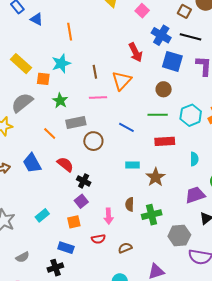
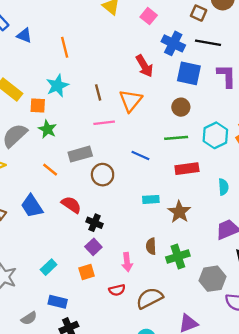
green star: (60, 101) -> (47, 129), moved
blue rectangle: (66, 248) -> (58, 302), moved
brown semicircle: (125, 248) -> (150, 298), size x1.6

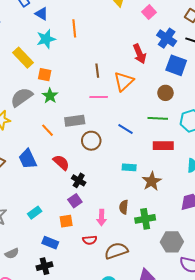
cyan star: (57, 86) -> (46, 39), moved
blue rectangle: (58, 302) -> (50, 243), moved

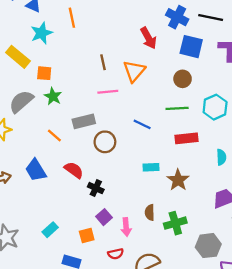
purple square: (75, 201) -> (104, 217), moved

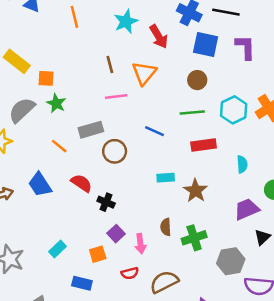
cyan star: (41, 33) -> (126, 21), moved

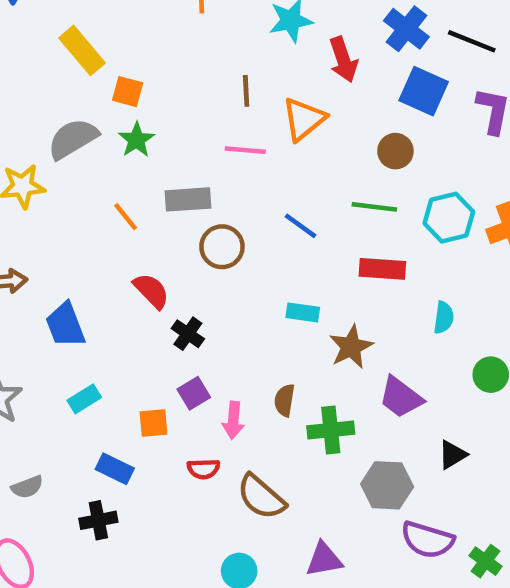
blue trapezoid: (40, 185) -> (65, 325), moved
purple trapezoid: (247, 209) -> (401, 397), moved, turned -132
brown semicircle: (164, 282) -> (261, 497), turned -124

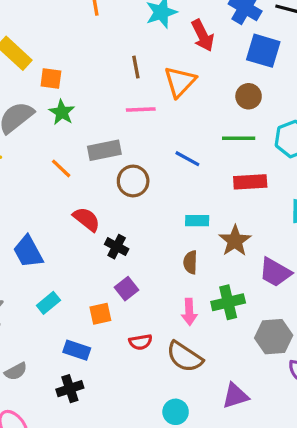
brown semicircle: (284, 400) -> (190, 262), moved
pink arrow: (233, 420) -> (189, 312), moved

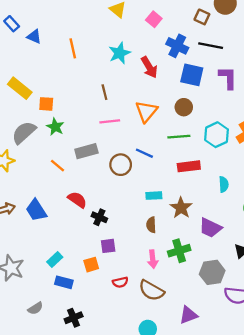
orange triangle: (180, 82) -> (146, 111), moved
brown circle: (133, 181) -> (121, 165), moved
blue trapezoid: (28, 252) -> (36, 210), moved
purple square: (126, 289) -> (108, 246), turned 35
blue rectangle: (77, 350) -> (64, 282), moved

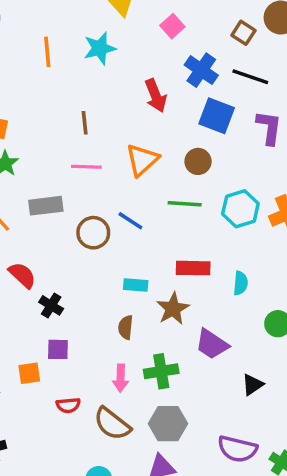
cyan star: (120, 53) -> (100, 48), moved
red rectangle: (189, 166) -> (193, 268), moved
gray hexagon: (212, 272) -> (168, 424), moved

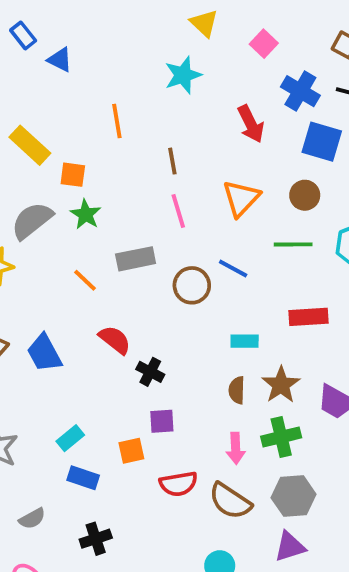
orange line: (47, 52) -> (117, 121), moved
pink line: (86, 167) -> (178, 211), turned 76
brown star: (173, 309) -> (281, 385), moved
red semicircle: (68, 405) -> (178, 484), size x1.4

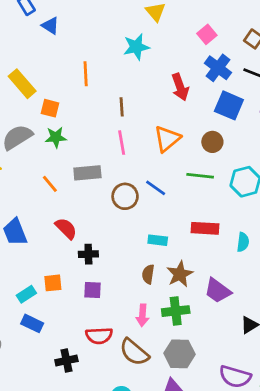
pink square: (264, 44) -> (207, 34), moved
green star: (86, 214) -> (56, 137), turned 30
black cross: (150, 372) -> (88, 254), turned -36
orange square: (131, 451) -> (53, 283), moved
black cross: (96, 539) -> (66, 361), moved

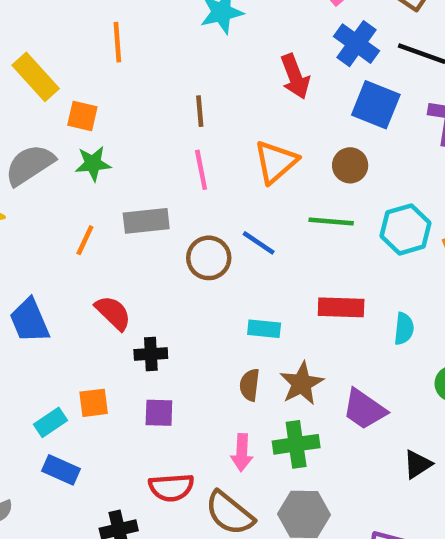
orange line: (86, 74) -> (117, 42), moved
orange line: (50, 184) -> (85, 240), turned 66

